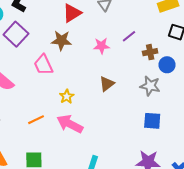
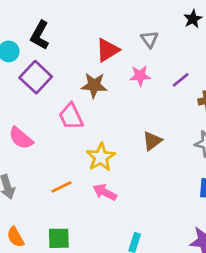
pink star: (101, 46) -> (140, 76), moved
yellow star: (67, 96) -> (101, 157), size x1.5
pink arrow: (70, 124) -> (105, 192), size x0.7

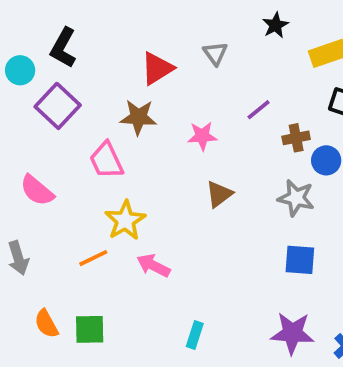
pink star: (140, 76) -> (202, 136), moved
yellow star: (101, 157) -> (125, 220), moved
orange semicircle: (15, 237) -> (46, 324), moved

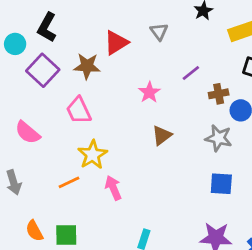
brown star: (138, 117) -> (87, 66), moved
pink star: (202, 136) -> (149, 92), turned -30
pink arrow: (153, 266) -> (113, 188), turned 40

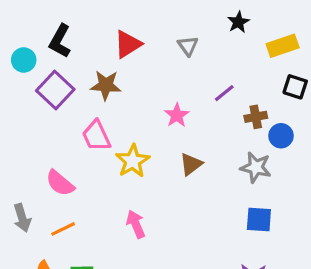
red triangle: (116, 43) -> (128, 44), moved
pink semicircle: (28, 133) -> (60, 183), moved
yellow star: (93, 155) -> (133, 161), moved
orange line: (69, 182) -> (63, 229), moved

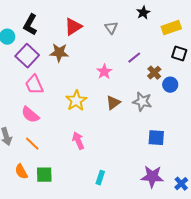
brown cross: (256, 117) -> (154, 73), turned -32
pink trapezoid: (96, 136) -> (34, 85), moved
gray star: (256, 167) -> (142, 102), moved
orange line: (63, 229) -> (32, 144), turned 70

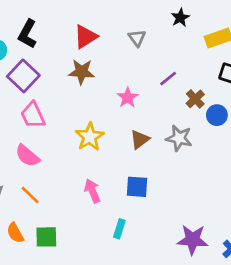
brown star: (59, 53) -> (82, 72), moved
blue square: (156, 138) -> (137, 187), moved
cyan rectangle: (100, 178) -> (119, 229), moved

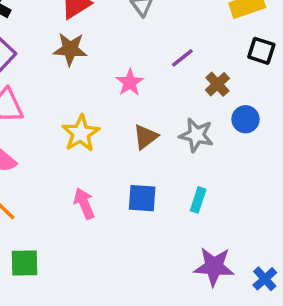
blue circle: (217, 115) -> (246, 119), moved
cyan rectangle: (119, 229) -> (198, 200), moved

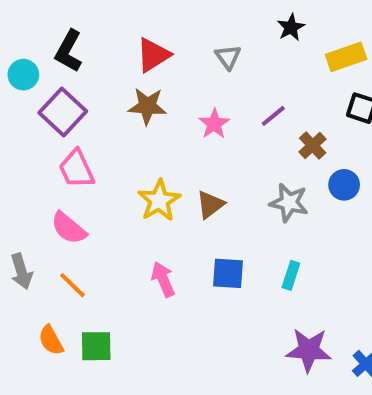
pink star: (130, 82) -> (214, 124), moved
brown triangle: (146, 137) -> (210, 204), moved

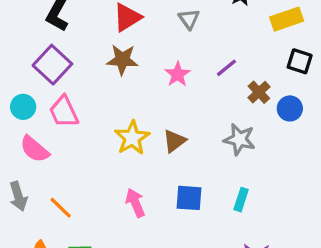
cyan circle: (23, 75) -> (23, 107), moved
blue circle: (344, 185) -> (290, 108), moved
pink semicircle: (69, 228) -> (35, 149), moved

